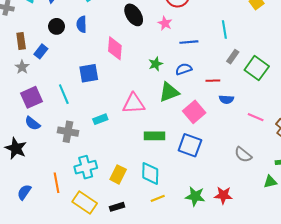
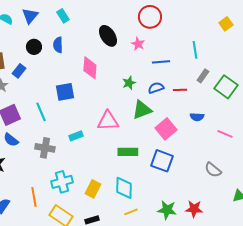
red line: (213, 81) -> (180, 90), moved

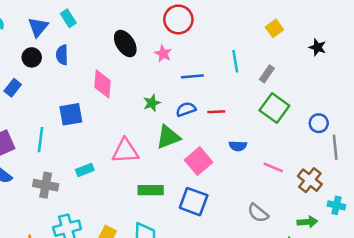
blue triangle: (30, 16) -> (38, 27), moved
gray rectangle: (203, 76) -> (267, 74), moved
cyan line: (41, 112) -> (41, 140), turned 30

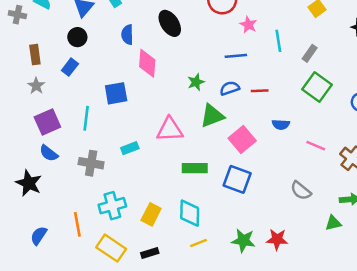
pink star: (163, 54) -> (248, 25), moved
blue semicircle: (62, 55) -> (127, 35), moved
blue rectangle: (13, 88) -> (70, 67), moved

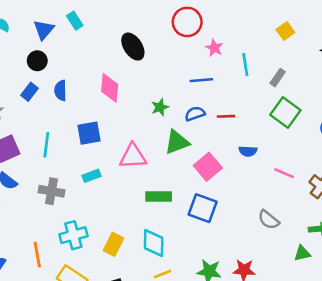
blue semicircle: (127, 35) -> (61, 90), moved
blue square: (116, 93) -> (89, 133), moved

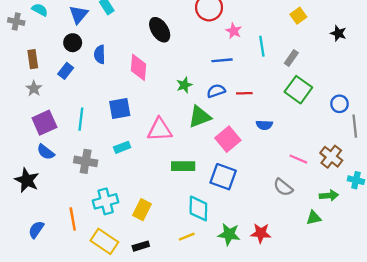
blue semicircle: (61, 90) -> (100, 54), moved
pink line: (284, 173) -> (298, 159), moved
cyan diamond: (154, 243) -> (198, 208), moved

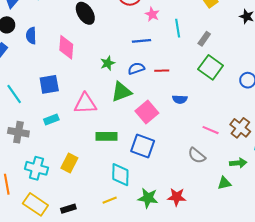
cyan line: (81, 119) -> (14, 94), turned -42
cyan cross: (106, 201) -> (36, 168), turned 30
yellow rectangle: (142, 210) -> (69, 163), moved

